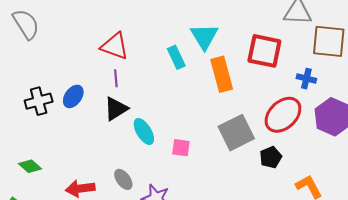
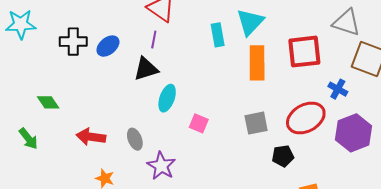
red square: (264, 51) -> (304, 52), turned -33
cyan ellipse: (144, 131) -> (167, 98), turned 36
gray square: (236, 133) -> (256, 123), size x0.7

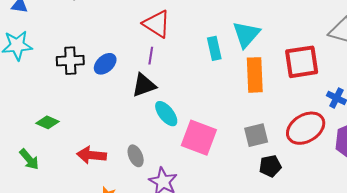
cyan ellipse: (167, 98) -> (166, 114), turned -56
green diamond: (48, 102) -> (47, 122), turned -30
pink square: (199, 123) -> (199, 138), size x1.8
black pentagon: (283, 156) -> (270, 166), moved

